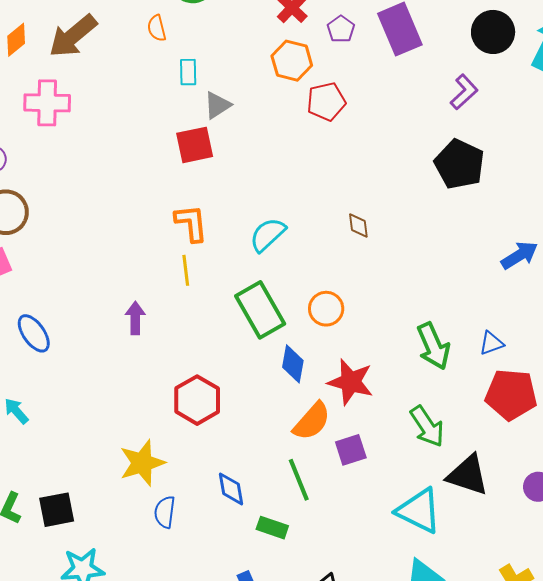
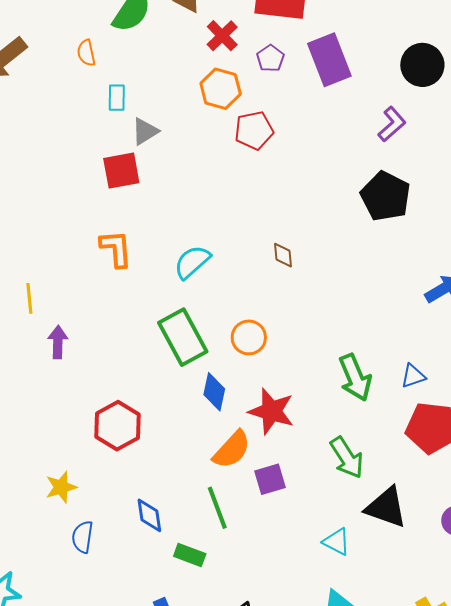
yellow line: (186, 270) -> (29, 298), moved
yellow star: (142, 463) -> (61, 487), size x0.7
cyan triangle: (419, 511) -> (337, 542), size x0.6

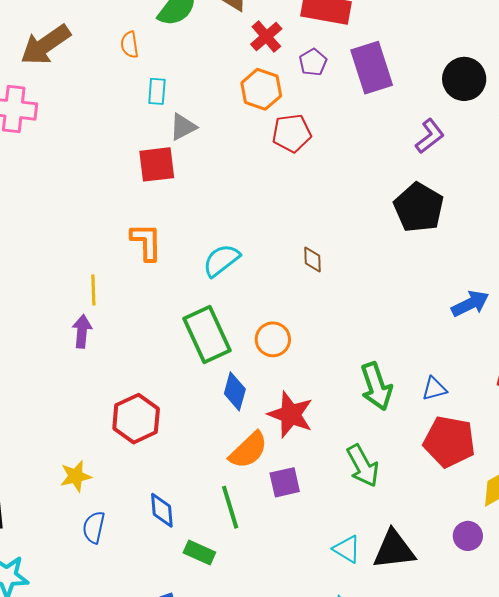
yellow line: (29, 298) -> (93, 290), moved
black triangle: (386, 507) -> (394, 550), moved, turned -30

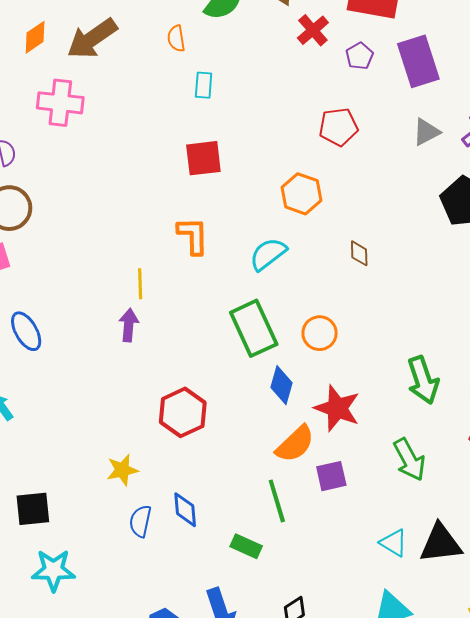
orange hexagon: (261, 89) -> (301, 194), moved
gray triangle: (183, 127) -> (426, 132), moved
blue diamond: (162, 510) -> (185, 510), moved

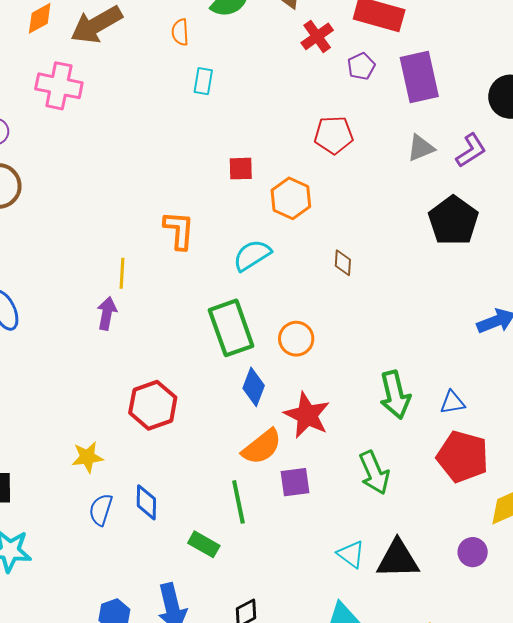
red square: (203, 158) -> (241, 169), moved, size x0.7

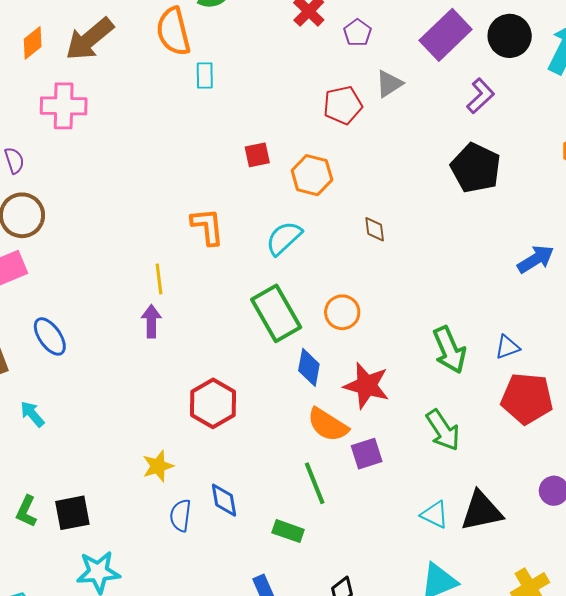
orange semicircle: (180, 32) -> (173, 31), size x1.8
purple rectangle: (419, 77) -> (446, 35), moved, turned 69
gray triangle: (421, 148) -> (389, 84), moved
orange semicircle: (262, 447) -> (328, 425), turned 81

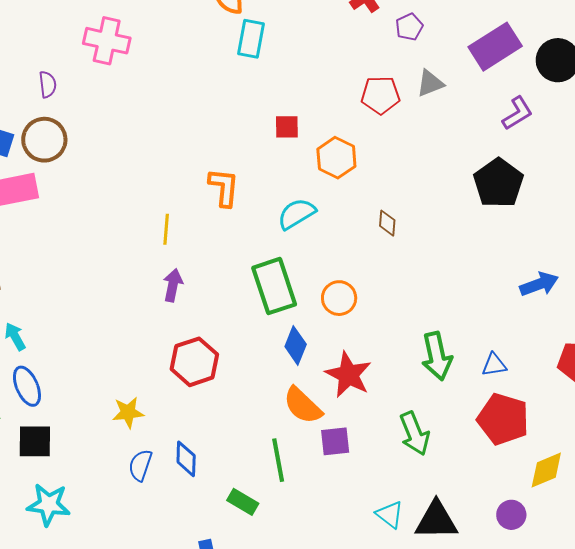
cyan rectangle: (205, 75) -> (251, 39), size x1.4
purple arrow: (151, 321) -> (173, 285), moved
blue ellipse: (50, 336) -> (27, 386), moved

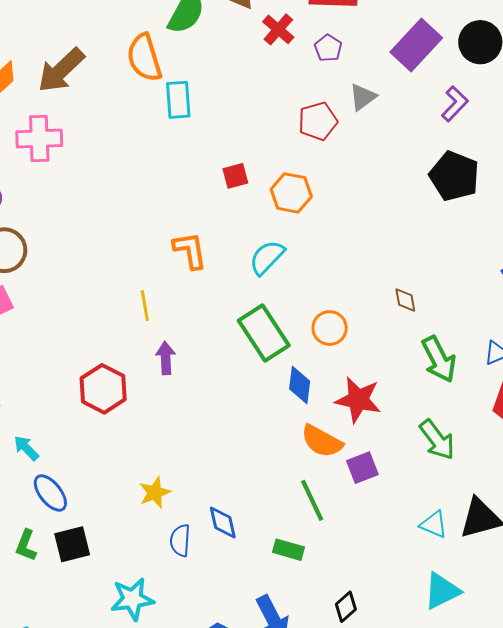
brown diamond: (387, 223) -> (405, 300), moved
red hexagon: (194, 362) -> (103, 389), moved
cyan star: (49, 504) -> (132, 599), moved

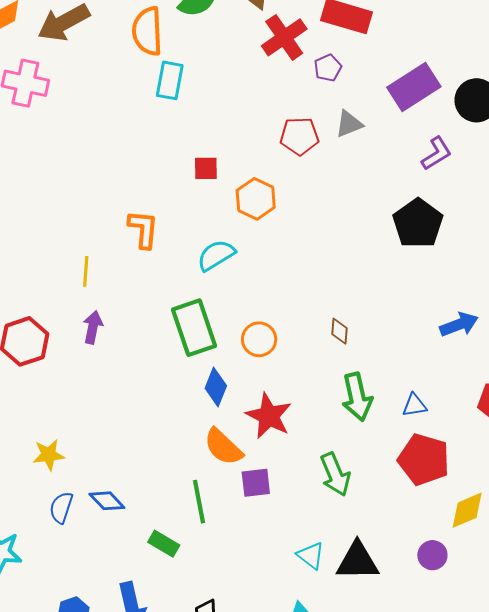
red cross: (278, 29) -> (284, 37), size x1.4
blue diamond: (223, 523) -> (107, 501), turned -45

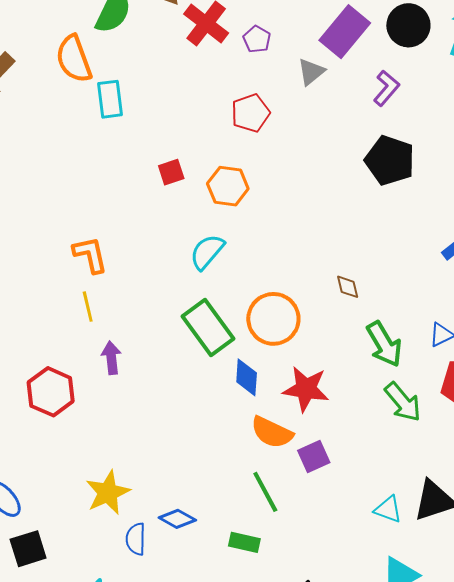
gray triangle: (349, 124) -> (311, 72), moved
orange L-shape: (143, 229) -> (90, 255), moved
orange circle: (259, 339) -> (273, 319), size x1.5
yellow star: (49, 455) -> (108, 493), size x1.4
green arrow: (335, 474) -> (403, 402), moved

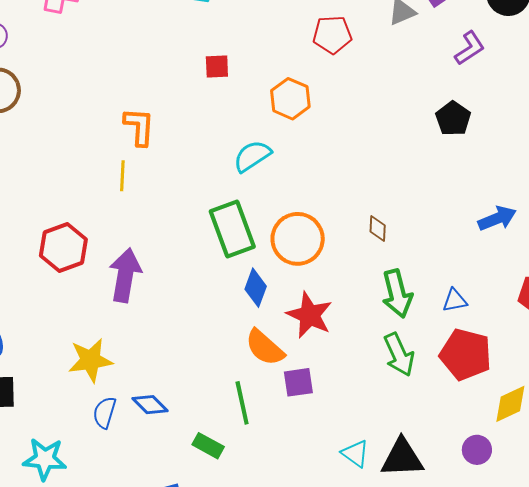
black pentagon: (390, 160) -> (453, 119), size x0.7
red square: (171, 172) -> (217, 67), moved
purple arrow: (111, 358) -> (125, 275), moved, size x1.6

